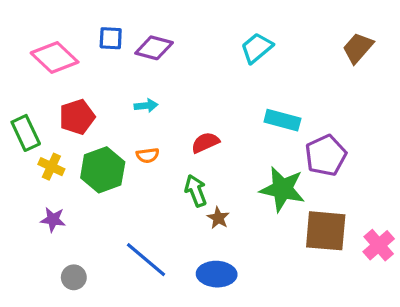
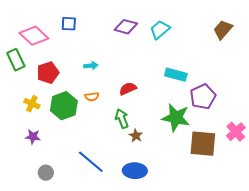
purple diamond: (154, 48) -> (126, 27), moved
green rectangle: (26, 133) -> (16, 60), moved
pink cross: (379, 245) -> (236, 132), moved

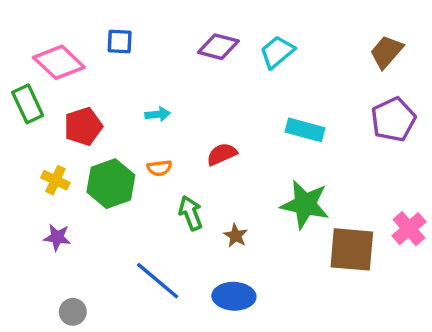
purple pentagon: (203, 97) -> (393, 119), moved
green arrow: (122, 119) -> (191, 213), moved
gray circle: (46, 173) -> (73, 312), moved

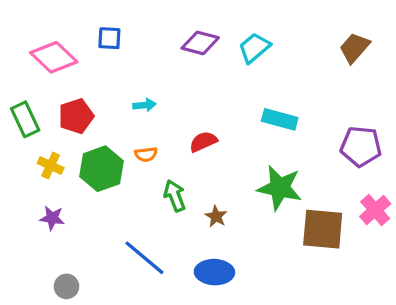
green rectangle: (28, 104) -> (25, 119), moved
purple pentagon: (393, 119) -> (361, 146), moved, turned 30

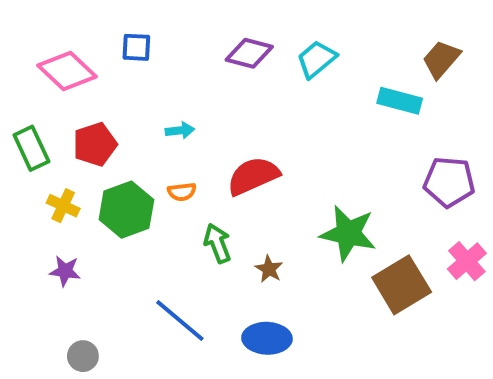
cyan rectangle: (280, 119) -> (400, 101), moved
red semicircle: (203, 142) -> (253, 176), size x1.5
brown square: (323, 229) -> (402, 285), turned -36

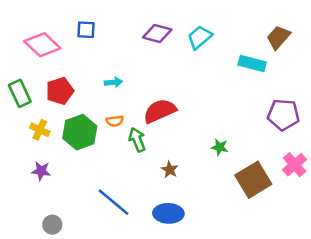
green star: (348, 233) -> (220, 147), size x0.5
green arrow: (218, 243) -> (137, 140), moved

